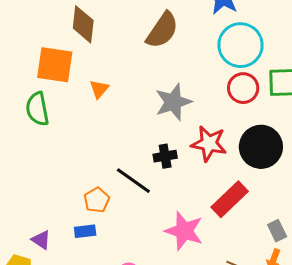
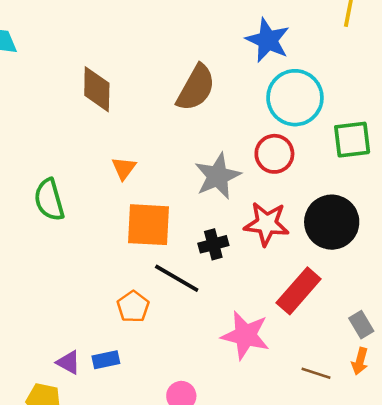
orange square: (55, 65) -> (149, 225), moved
red circle: (243, 88) -> (274, 154), moved
blue rectangle: (85, 231) -> (106, 360), moved

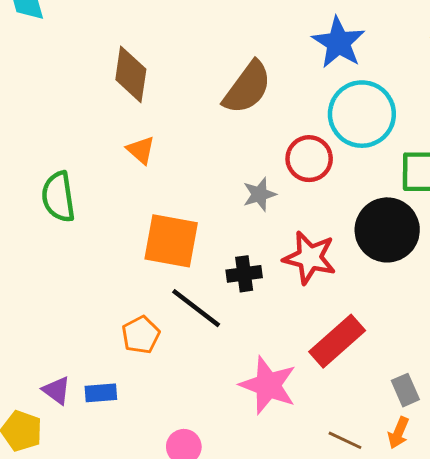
red circle: (274, 154) -> (309, 159), moved
orange triangle: (124, 168) -> (141, 150), moved, turned -32
gray star: (218, 176) -> (259, 194), size x0.6
black circle: (332, 222) -> (387, 230), moved

